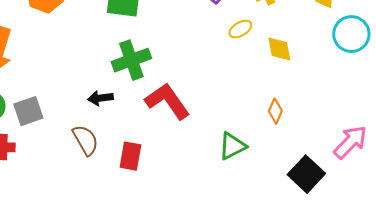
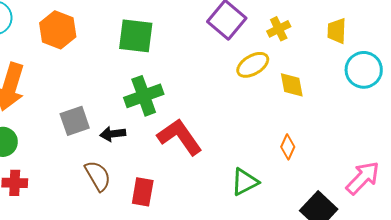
yellow ellipse: (240, 29) -> (253, 65), size x1.4
gray square: (28, 111) -> (75, 121), moved

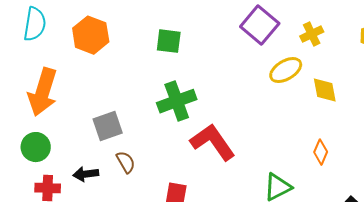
green square: (136, 36) -> (169, 41), size x0.7
black arrow: (113, 134) -> (86, 174), moved
brown semicircle: (98, 176) -> (126, 162), moved, size x0.7

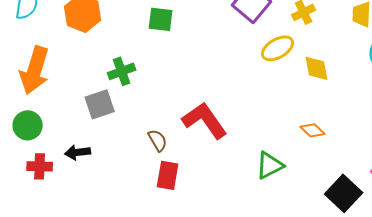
green cross: (177, 101) -> (122, 71), moved, size x0.7
orange diamond: (321, 152) -> (313, 130), turned -70
brown semicircle: (126, 162) -> (158, 140), moved

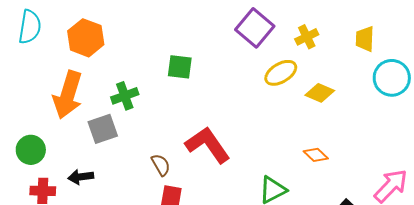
green square: (161, 19) -> (180, 67), moved
yellow diamond: (317, 68) -> (320, 93), turned -56
orange arrow: (35, 70) -> (68, 95), moved

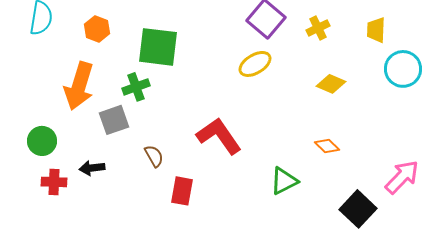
orange hexagon: (86, 38) -> (97, 29), size x0.7
green square: (180, 67) -> (158, 47), moved, size x1.6
yellow ellipse: (281, 73) -> (255, 64), moved
brown semicircle: (161, 165) -> (154, 156), moved

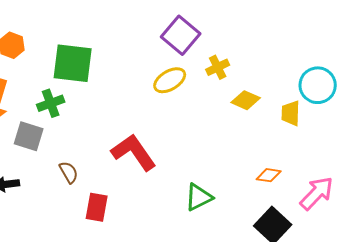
yellow cross: (318, 28) -> (218, 67), moved
yellow trapezoid: (376, 30) -> (291, 113), moved
gray square: (114, 120) -> (29, 136), turned 36
orange diamond: (327, 146) -> (269, 175), moved, turned -35

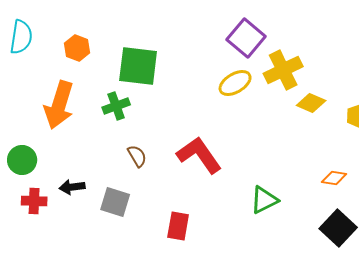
yellow cross: (218, 67) -> (283, 70), size x1.6
gray square: (29, 136) -> (115, 202), moved
brown semicircle: (69, 172) -> (137, 156), moved
red rectangle: (97, 207) -> (178, 226), moved

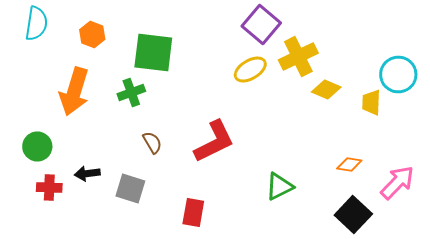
red L-shape: (199, 155) -> (214, 142), turned 99

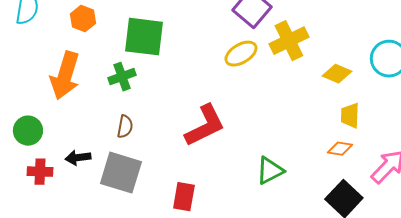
yellow diamond: (326, 90) -> (337, 74), moved
yellow trapezoid: (371, 102) -> (350, 116), moved
brown semicircle: (152, 142) -> (125, 127), moved, turned 40
gray square: (130, 188) -> (121, 173), size x1.4

